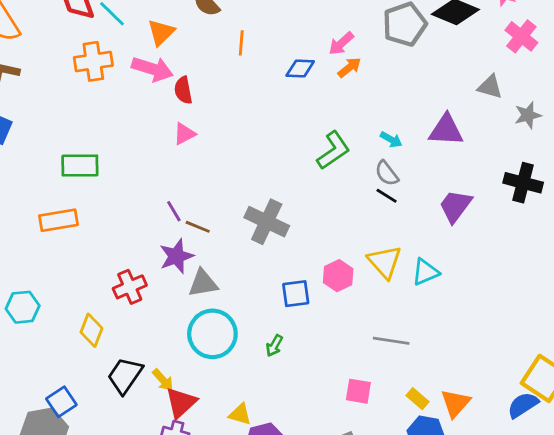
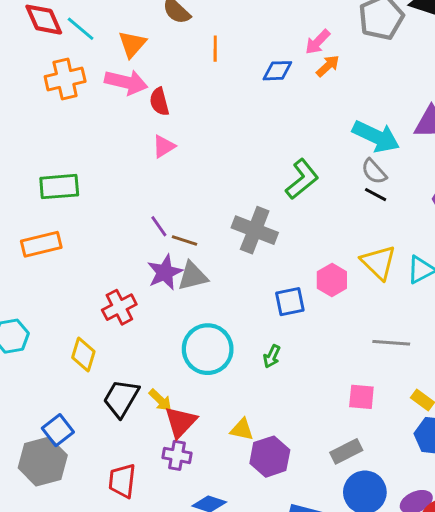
cyan arrow: (391, 140) -> (376, 137), size x2.0
green L-shape: (333, 150) -> (302, 179), moved
gray triangle: (203, 283) -> (193, 276), moved

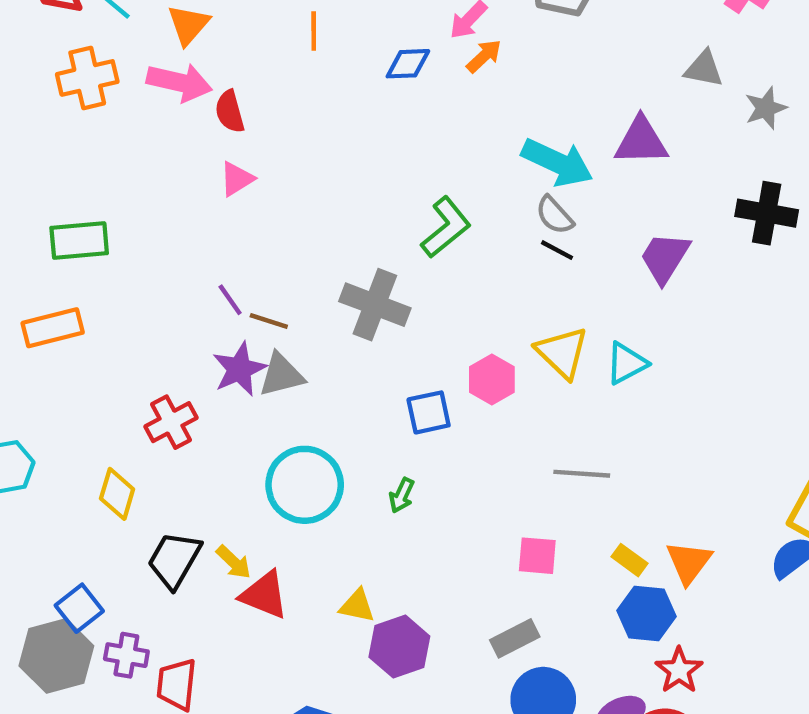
red triangle: (181, 422) -> (264, 595), turned -51
purple cross: (177, 455) -> (126, 655), moved

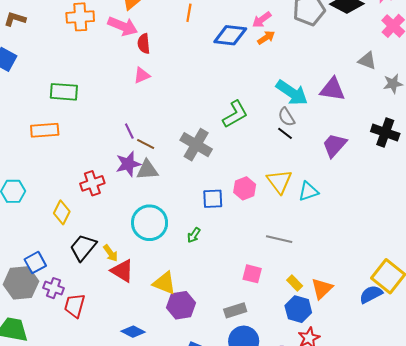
blue diamond: (408, 64) -> (230, 35), size x1.5
yellow triangle: (357, 606) -> (164, 283), size x1.4

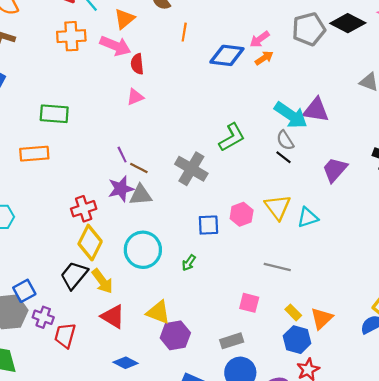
purple triangle: (332, 89) -> (316, 110), moved
yellow diamond: (62, 212) -> (90, 243), moved, size x1.4
yellow arrow: (111, 253) -> (102, 281), size x1.4
red triangle: (122, 271) -> (113, 316), moved

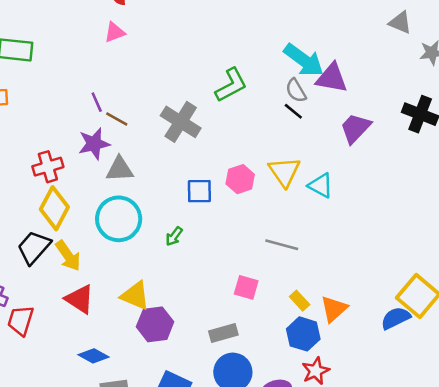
purple triangle: (316, 110) -> (332, 78), moved
gray triangle: (141, 195) -> (120, 169), moved
cyan triangle: (308, 217) -> (321, 185), turned 45

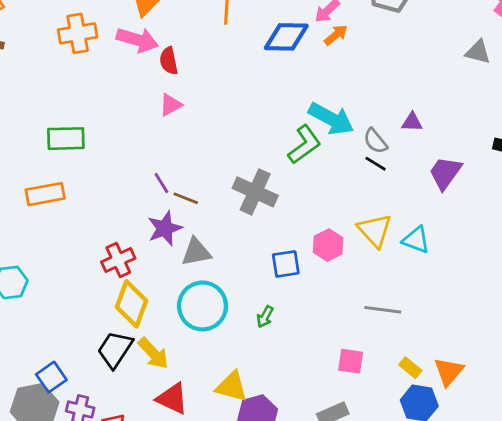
cyan arrow: (304, 60) -> (331, 119), moved
purple triangle: (332, 78) -> (412, 122), size x0.6

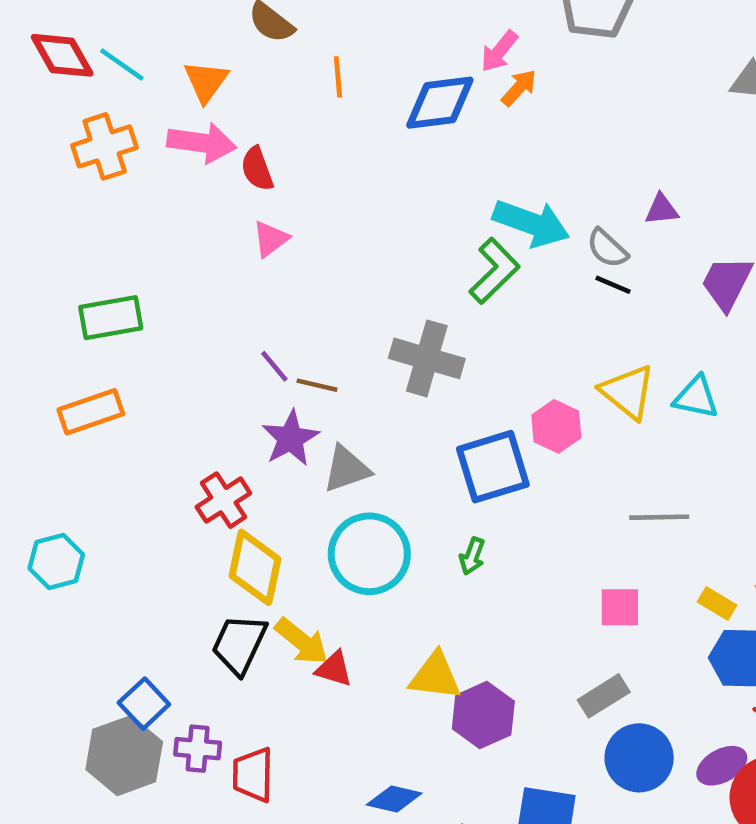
blue square: (286, 264) -> (493, 467), size x1.5
red triangle: (172, 399) -> (334, 669), moved, size x0.7

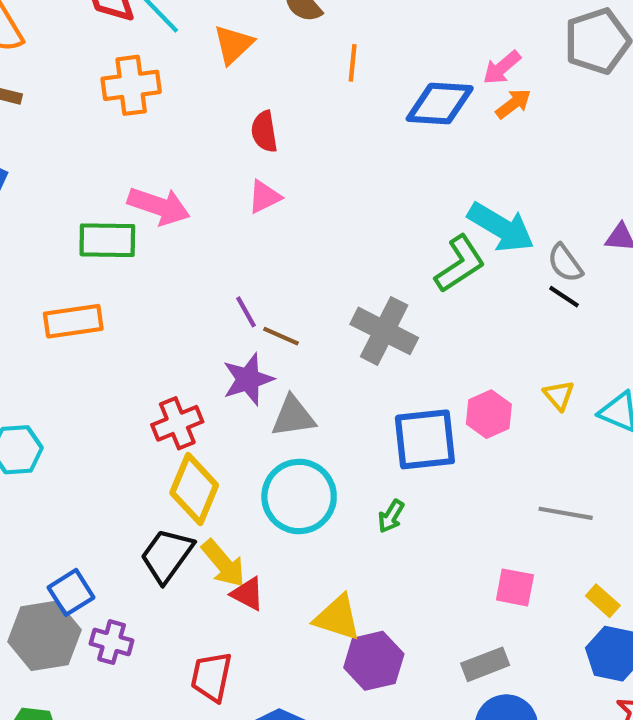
pink arrow: (202, 143) -> (159, 206), moved
yellow triangle: (628, 392) -> (559, 395), size x0.6
red trapezoid: (253, 775) -> (211, 677), moved

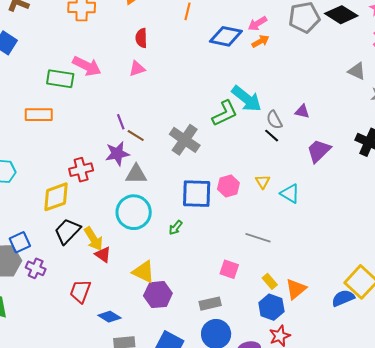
yellow diamond: (194, 489) -> (56, 197), moved, turned 40

